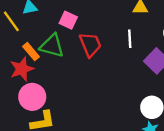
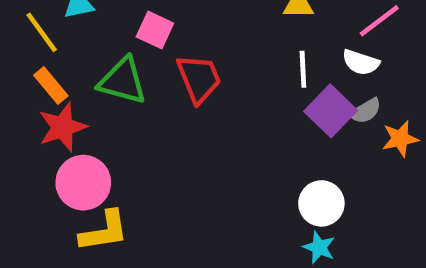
white line: (130, 39) -> (303, 69), moved
orange rectangle: (31, 52) -> (51, 86), moved

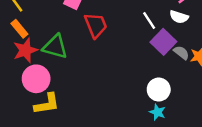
white line: (303, 69) -> (149, 20), turned -30
green triangle: (123, 81) -> (55, 47), moved
gray semicircle: (365, 111) -> (181, 53), moved, turned -112

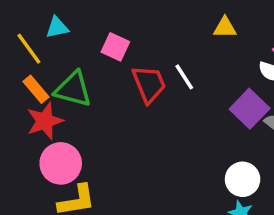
white line: (149, 20) -> (184, 77), moved
green triangle: (55, 47) -> (73, 89), moved

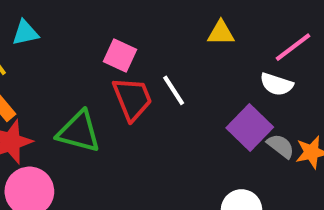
pink square: (115, 47) -> (120, 55), moved
green triangle: (73, 89) -> (79, 132), moved

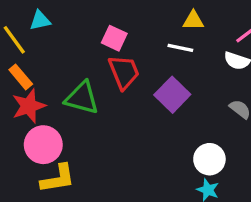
white line: (174, 90) -> (180, 48), moved, turned -45
purple square: (250, 128) -> (172, 95), moved

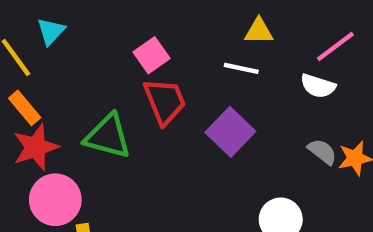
cyan triangle: (40, 20) -> (51, 31), turned -35
pink square: (114, 38) -> (152, 55), turned 30

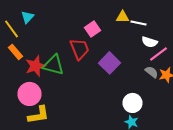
pink line: (335, 47) -> (158, 54), moved
pink square: (152, 55) -> (92, 29), moved
white line: (241, 68) -> (138, 23), moved
red star: (36, 147) -> (36, 66), moved

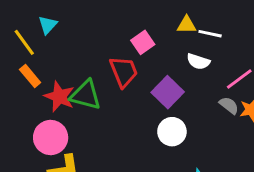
white semicircle: (150, 42) -> (198, 61), moved
red star: (36, 66) -> (59, 97), turned -30
white circle: (132, 103) -> (172, 132), moved

